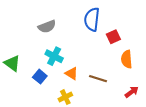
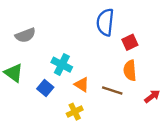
gray semicircle: (47, 27) -> (25, 35), moved
orange semicircle: (127, 59) -> (130, 70), moved
red arrow: (132, 92) -> (152, 96), moved

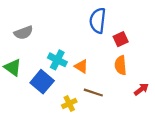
orange triangle: (82, 85) -> (81, 66), moved
blue square: (45, 88) -> (42, 82), size x1.5
brown line: (112, 90) -> (93, 93), moved

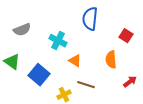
red square: (121, 39) -> (126, 36), moved, turned -32
cyan cross: (57, 60) -> (58, 41), moved

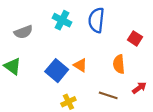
cyan cross: (58, 41) -> (62, 20), moved
blue square: (39, 75) -> (57, 71), moved
brown line: (86, 85) -> (108, 95), moved

